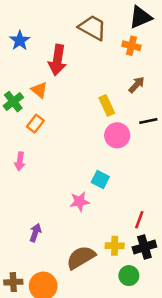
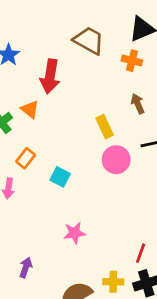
brown arrow: (137, 85) -> (138, 104), turned -66
orange rectangle: (35, 124) -> (26, 158), moved
cyan square: (100, 179) -> (60, 177), moved

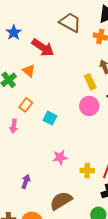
red arrow: (50, 76) -> (43, 48), turned -65
yellow rectangle: (105, 127) -> (90, 82), moved
yellow cross: (113, 282) -> (87, 170), moved

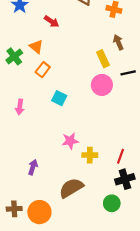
red arrow: (43, 48) -> (51, 21), size x0.6
orange rectangle: (26, 105) -> (43, 70), moved
yellow cross: (87, 170) -> (90, 155), moved

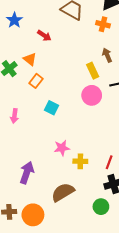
purple arrow: (33, 167) -> (27, 173), size x1.5

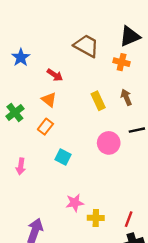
orange triangle: (30, 59) -> (49, 100), moved
yellow rectangle: (93, 71) -> (98, 101), moved

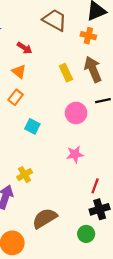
brown arrow: (126, 97) -> (93, 69), size x1.6
pink star: (75, 203) -> (75, 154), moved
yellow cross: (96, 218) -> (25, 175), moved, turned -32

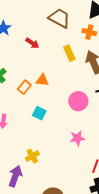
orange triangle: (19, 72) -> (42, 80), moved, turned -32
yellow rectangle: (66, 73) -> (69, 53), moved

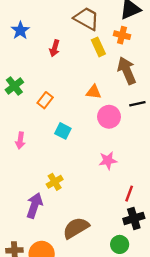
red arrow: (32, 43) -> (55, 48), turned 72
yellow rectangle: (69, 53) -> (98, 47), moved
orange triangle: (42, 80) -> (94, 92), moved

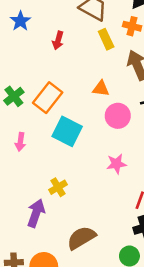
green cross: (14, 86) -> (14, 96), moved
orange rectangle: (45, 100) -> (48, 98), size x1.6
cyan square: (63, 131) -> (67, 131), size x1.6

